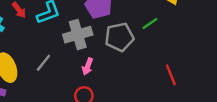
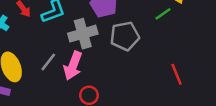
green line: (150, 24) -> (163, 14), moved
pink arrow: (88, 66) -> (73, 66), moved, size x1.6

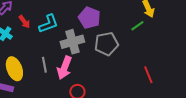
gray line: (48, 62) -> (44, 65), turned -49

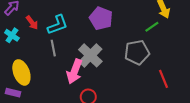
gray cross: (72, 42) -> (90, 55), moved, turned -30
gray pentagon: (106, 44) -> (137, 52), moved
gray line: (44, 65) -> (53, 48), moved

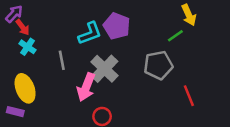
red arrow: (32, 23) -> (23, 27), moved
cyan L-shape: (58, 25) -> (90, 33), moved
cyan cross: (12, 35) -> (27, 47), moved

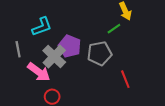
purple pentagon: (117, 26) -> (70, 46), moved
pink arrow: (86, 87) -> (39, 72), turned -75

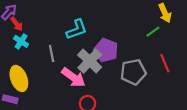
gray pentagon: (100, 53) -> (133, 72), moved
red line: (125, 79) -> (165, 63), moved

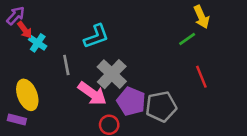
cyan cross: (21, 41) -> (38, 43), moved
purple pentagon: (106, 50) -> (131, 101), moved
gray pentagon: (133, 72) -> (161, 107), moved

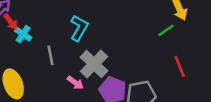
cyan L-shape: (96, 36) -> (79, 28), turned -40
pink arrow: (92, 94) -> (75, 83), size x0.6

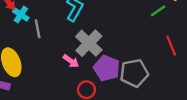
gray line: (50, 55) -> (38, 29), moved

